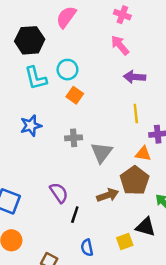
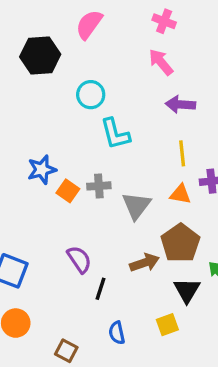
cyan L-shape: (36, 78) -> (115, 134), moved
orange square: (75, 95) -> (68, 191), moved
orange triangle: (143, 154) -> (180, 194), moved
black triangle: (146, 227) -> (187, 290), moved, turned 45

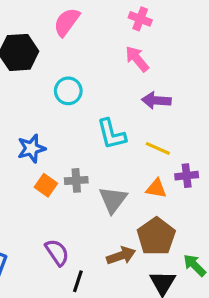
cyan L-shape: (115, 134) -> (111, 134), moved
yellow line: (182, 153) -> (158, 148), turned -60
blue star: (42, 170) -> (31, 148), moved

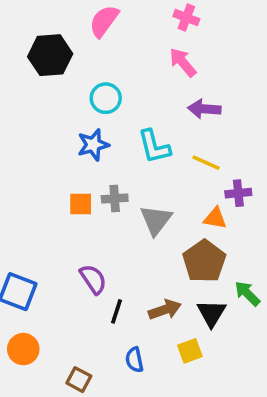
blue star: (31, 148) -> (93, 145), moved
orange square: (46, 185) -> (81, 204), turned -35
orange triangle: (156, 188) -> (215, 218), moved
brown arrow: (121, 256) -> (165, 310), moved

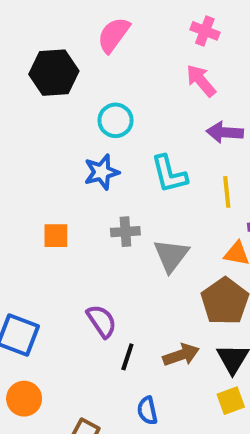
yellow line: (206, 163) -> (227, 192), turned 60
orange square: (81, 204) -> (56, 236), moved
yellow square: (190, 351) -> (231, 401), moved

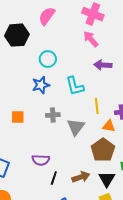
pink cross: (205, 31) -> (93, 14), size x1.5
yellow line: (227, 192) -> (97, 106), moved
purple semicircle: (102, 321) -> (41, 160), turned 126

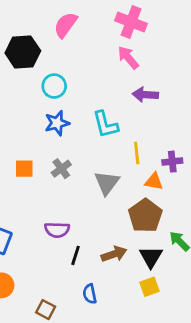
cyan circle: (48, 59) -> (54, 86), moved
gray cross: (53, 115) -> (61, 169), moved, turned -32

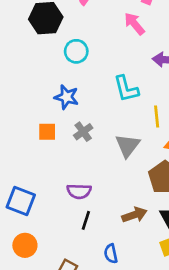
pink arrow: (128, 58) -> (134, 24), moved
blue star: (57, 123) -> (67, 97), moved, turned 30
black line: (76, 255) -> (86, 220), moved

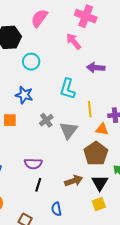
cyan L-shape: (126, 89) -> (68, 89), turned 30
gray cross: (83, 132) -> (46, 120), moved

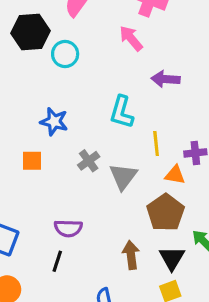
cyan circle: (31, 62) -> (65, 54), moved
brown arrow: (74, 181) -> (131, 255), turned -78
black line: (38, 185) -> (57, 261), moved

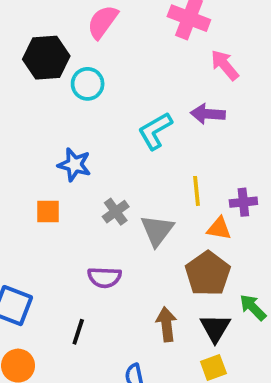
pink arrow: (131, 38) -> (225, 65), moved
cyan L-shape: (122, 112) -> (155, 131), moved, turned 44
purple semicircle: (68, 228) -> (104, 277), moved

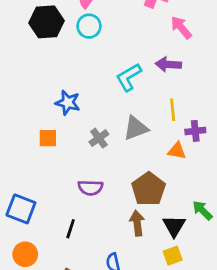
cyan circle: (88, 84) -> (89, 26), moved
yellow line: (196, 191) -> (173, 110), moved
gray triangle: (157, 230) -> (136, 128), moved, turned 32
brown pentagon: (208, 274) -> (149, 189), moved

